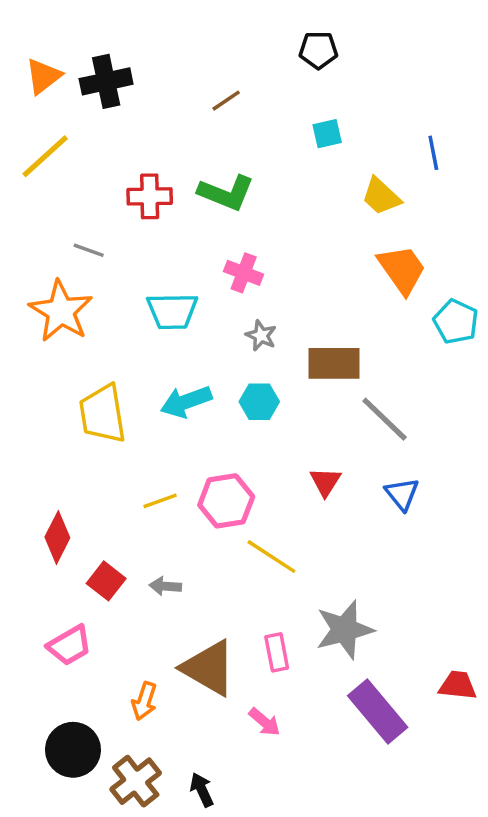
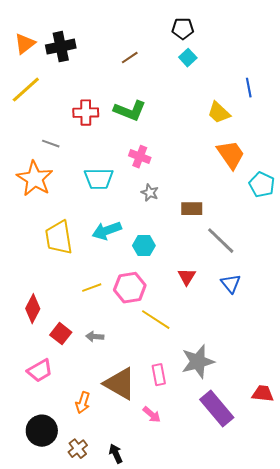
cyan square: (327, 134) -> (188, 58), moved, turned -30
brown rectangle: (334, 363) -> (192, 209), size x0.7
cyan hexagon: (259, 402) -> (144, 246), moved
brown cross: (136, 781) -> (78, 449), size x0.7

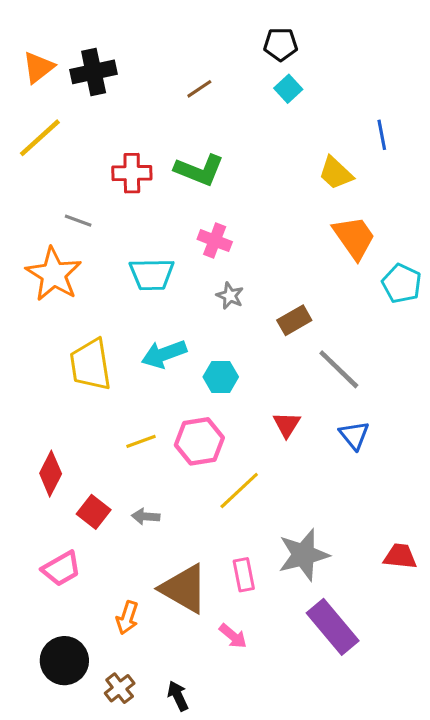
brown rectangle: (192, 209) -> (294, 320), turned -30
yellow line: (156, 320) -> (239, 490), turned -76
red trapezoid: (263, 394) -> (400, 556), moved

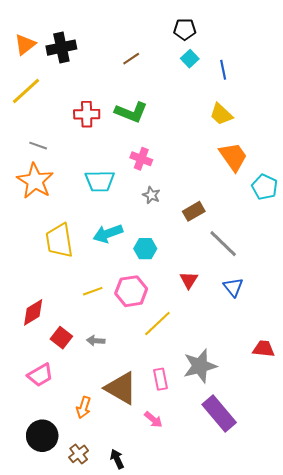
blue line: (382, 135) -> (223, 70), moved
gray line: (78, 221) -> (38, 146), moved
red diamond: (51, 474) -> (33, 312), turned 32
red trapezoid: (400, 556) -> (264, 349), moved

